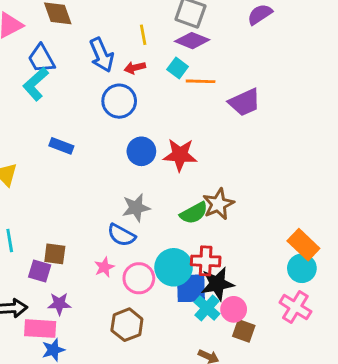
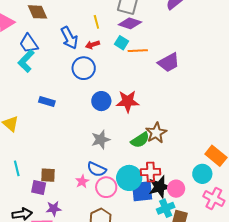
blue semicircle: (121, 235) -> (97, 169), moved
cyan circle: (302, 268) -> (202, 174), moved
cyan cross: (207, 308) -> (166, 208), moved, turned 30
pink circle: (234, 309) -> (176, 189), moved

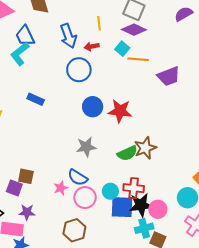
cyan circle: (129, 178) -> (110, 191), size x0.6

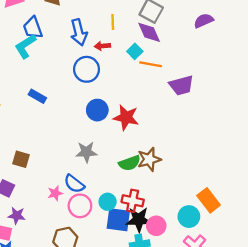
purple diamond: (134, 30) -> (149, 32), turned 35
brown square: (26, 176) -> (21, 159), moved

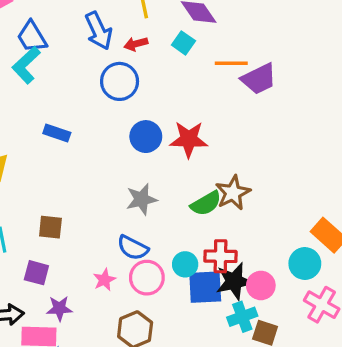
orange line: (151, 64) -> (231, 63), moved
pink star: (55, 193) -> (104, 280), moved

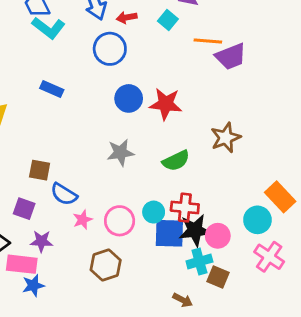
cyan L-shape: (26, 65) -> (49, 28), moved, turned -104
brown star: (233, 193) -> (226, 138), moved
blue semicircle: (133, 248) -> (64, 194), moved

